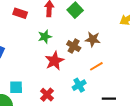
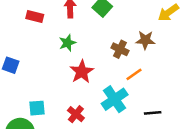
brown star: (93, 39) -> (145, 40), moved
brown cross: (74, 46) -> (120, 49), moved
cyan cross: (79, 85) -> (115, 99), size x1.5

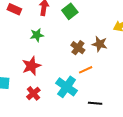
red star: (82, 72) -> (31, 66), moved
cyan cross: (115, 99) -> (67, 87), turned -30

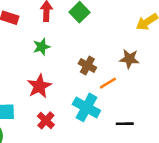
brown star: (100, 44) -> (129, 59), moved
brown cross: (78, 48) -> (87, 66), moved

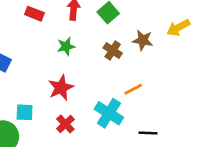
brown star: (129, 59) -> (143, 40), moved
brown cross: (87, 66) -> (113, 51), moved

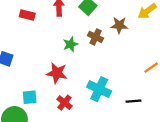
green star: (66, 46) -> (70, 44), moved
red star: (61, 88) -> (57, 73), turned -30
orange line: (133, 89) -> (151, 68), moved

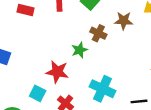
green star: (70, 44) -> (79, 50), moved
cyan square: (30, 97) -> (38, 93), moved, turned 32

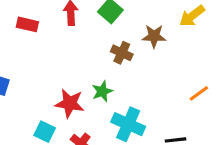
green star: (79, 50) -> (102, 91), moved

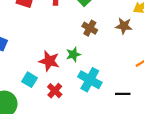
brown star: (154, 36) -> (124, 26), moved

